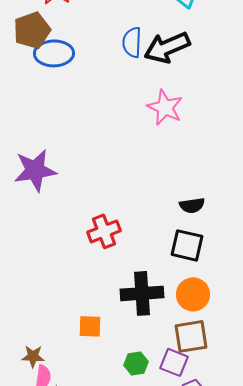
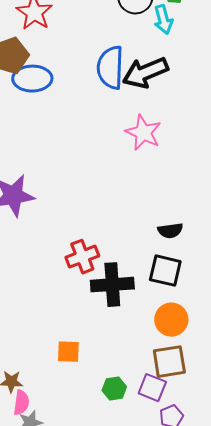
blue semicircle: (132, 42) -> (110, 68), size x1.4
black cross: (142, 293) -> (112, 285), moved

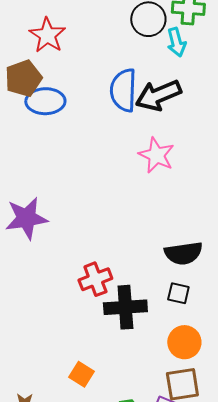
black semicircle: (170, 231) -> (183, 253), size x1.5
black square: (165, 271) -> (178, 293), size x0.7
orange square: (68, 352) -> (81, 374), turned 30

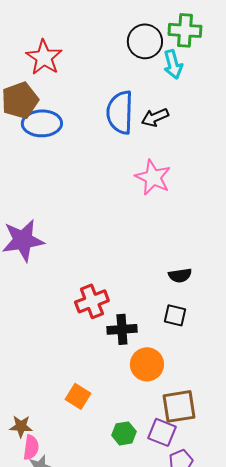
black arrow: (158, 95) -> (155, 117), size x0.6
black semicircle: (183, 253) -> (180, 275), size x0.6
black cross: (125, 307) -> (122, 329), size x0.7
orange circle: (184, 342) -> (147, 364), moved

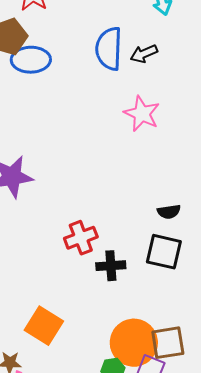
black square: (175, 315) -> (164, 252), size x1.6
orange circle: (147, 364) -> (134, 343), moved, size x1.4
orange square: (78, 396) -> (44, 326), moved, size x1.5

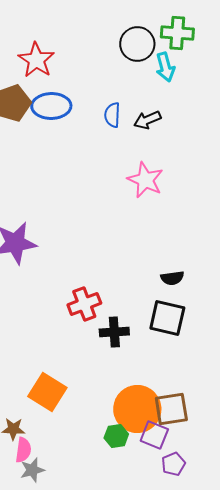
blue semicircle: (109, 49) -> (112, 115), size x0.6
blue ellipse: (31, 60) -> (51, 106), moved

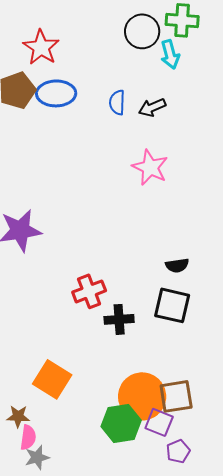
green hexagon: (116, 436) -> (121, 423), size x1.6

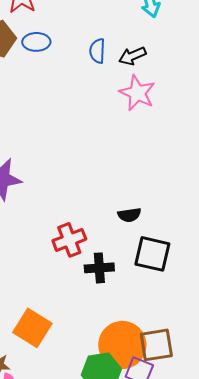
blue ellipse: (56, 93) -> (36, 42), size x0.7
pink star: (150, 167) -> (137, 93), moved
black semicircle: (177, 265) -> (129, 215), moved

